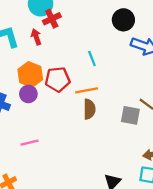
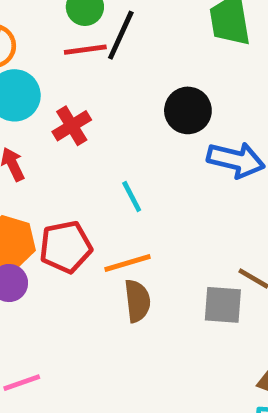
red cross: (52, 19) -> (72, 126), moved

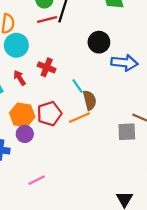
red cross: (72, 126) -> (47, 67), moved, turned -30
brown semicircle: (137, 301) -> (90, 100), moved

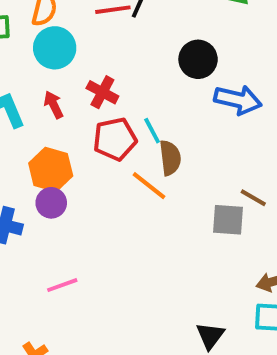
red pentagon: (49, 114) -> (115, 139), moved
orange line: (79, 118) -> (149, 186), turned 55

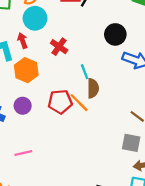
red arrow: (54, 105) -> (23, 41), moved
red pentagon: (115, 139) -> (60, 102), moved
orange hexagon: (51, 170) -> (26, 70), moved
gray square: (228, 220) -> (131, 143), moved

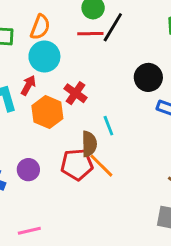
red arrow: (23, 41) -> (28, 85), turned 48
orange hexagon: (26, 70) -> (47, 112), moved
brown semicircle: (93, 88) -> (89, 144), moved

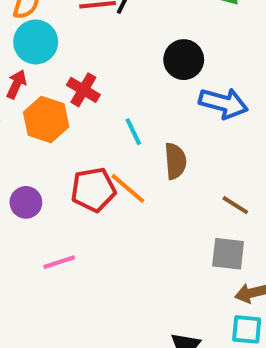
brown semicircle: (89, 144) -> (175, 161), moved
pink line: (29, 231) -> (59, 262), moved

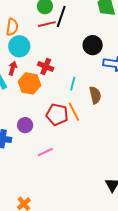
cyan line: (133, 132) -> (73, 84), turned 48
orange line: (128, 188) -> (74, 112), turned 30
red pentagon: (93, 190) -> (57, 115), turned 30

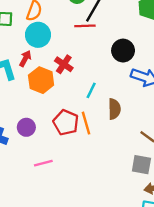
red line: (47, 24) -> (85, 26), moved

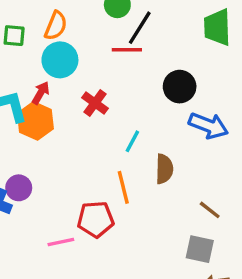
orange hexagon: (41, 80) -> (35, 121), moved
red pentagon: (66, 122) -> (96, 219), moved, turned -30
purple circle: (26, 127) -> (19, 188), moved

